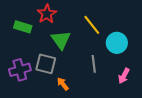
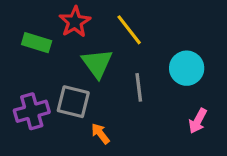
yellow line: (92, 25) -> (129, 30), moved
gray line: (94, 64) -> (139, 87), moved

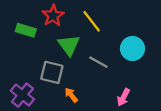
gray line: (139, 87) -> (98, 62), turned -54
purple cross: (32, 111) -> (22, 95), moved, turned -35
pink arrow: (198, 121) -> (123, 97), moved

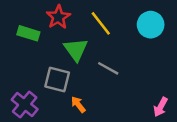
cyan circle: (132, 49) -> (151, 25), moved
pink arrow: (123, 97) -> (161, 107), moved

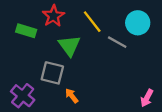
gray line: (108, 68) -> (117, 42), moved

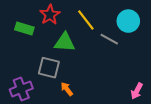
green triangle: (69, 46) -> (65, 42), turned -50
purple cross: (23, 96) -> (21, 89), turned 30

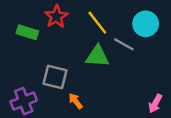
green triangle: (65, 42) -> (97, 56), moved

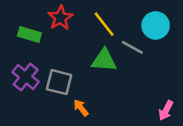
purple cross: (24, 101) -> (26, 77), moved, turned -30

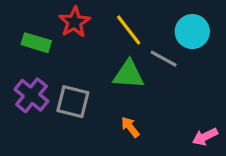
orange arrow: (81, 108) -> (130, 127), moved
pink arrow: (166, 110) -> (205, 137), turned 36

